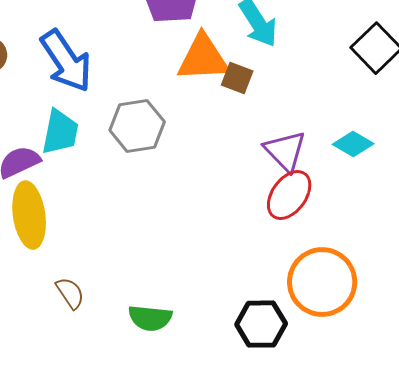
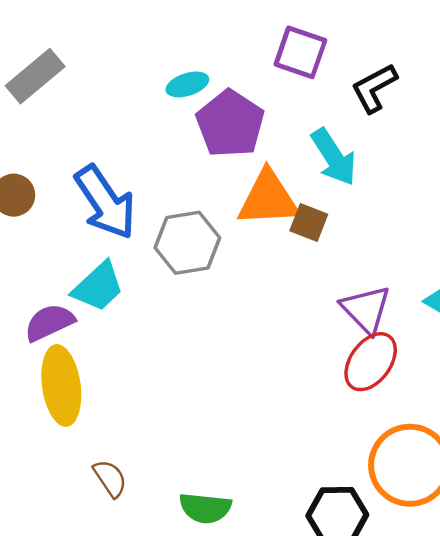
gray hexagon: (137, 126) -> (187, 243), moved
cyan trapezoid: (60, 132) -> (98, 287), turned 36

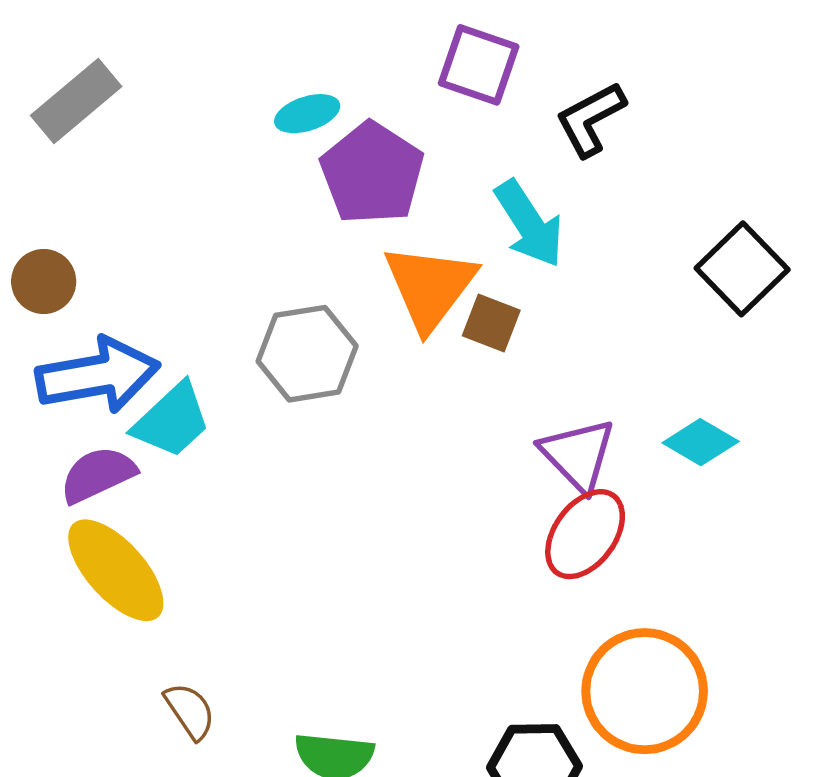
orange triangle: (268, 199) -> (430, 287), turned -50
blue arrow: (105, 202) -> (98, 375), moved, turned -66
yellow ellipse: (61, 385) -> (116, 570), turned -34

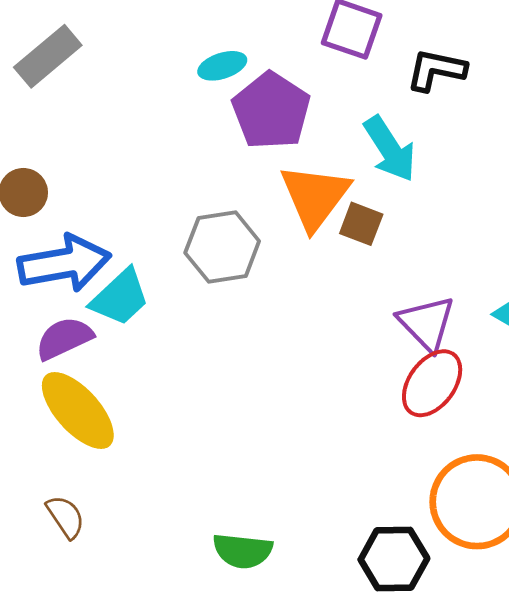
black L-shape: (590, 119) -> (436, 70), turned 40
brown semicircle: (190, 711) -> (66, 517), moved

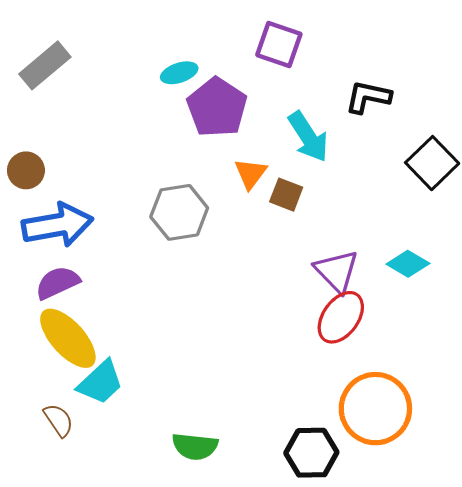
black L-shape: (436, 70) -> (368, 97), moved
orange triangle: (315, 197) -> (251, 174), size x0.6
cyan trapezoid: (120, 297) -> (100, 382), moved

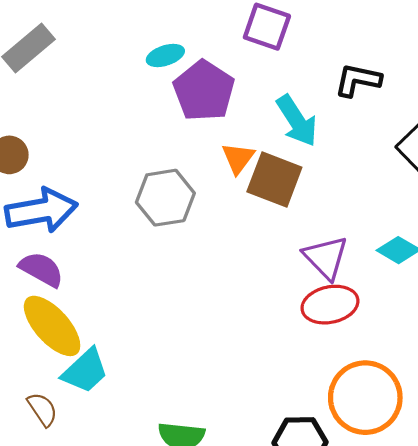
brown square: (286, 195) -> (274, 179), size x1.6
purple semicircle: (57, 283) -> (41, 269), turned 54
red ellipse: (341, 317) -> (330, 305), turned 42

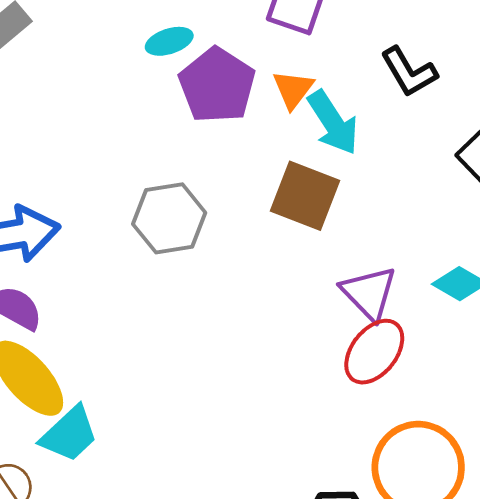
black L-shape: (358, 80) -> (409, 72), turned -132
orange triangle: (238, 158) -> (293, 89), moved
red ellipse: (330, 305) -> (374, 352), turned -40

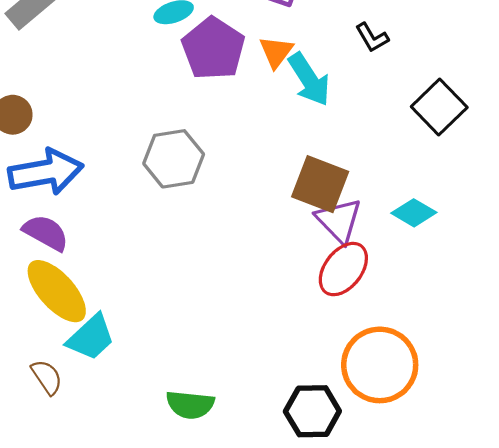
black L-shape: (409, 72) -> (372, 38), size x0.7
brown square: (305, 196) -> (320, 184), moved

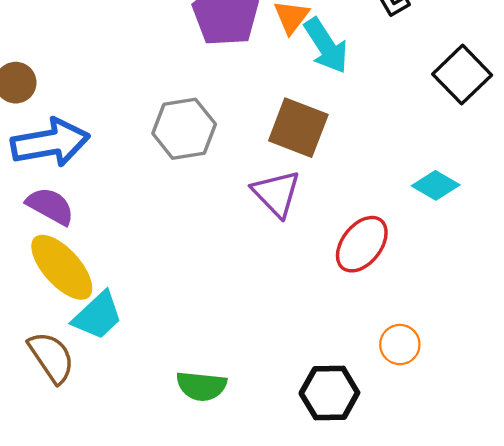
brown square: (320, 184) -> (298, 128), moved
purple triangle: (339, 221) -> (276, 193), moved
orange circle: (380, 365) -> (400, 345), size x0.5
brown semicircle: (47, 377) -> (51, 357), size x1.4

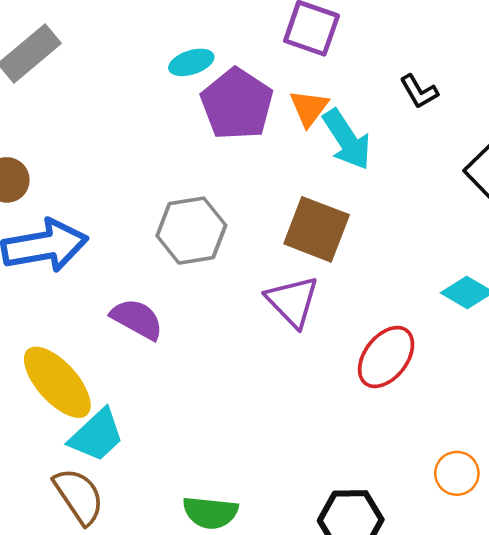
purple semicircle: (50, 206) -> (137, 319), moved
orange circle: (400, 345) -> (457, 473), moved
brown semicircle: (51, 357) -> (79, 496), moved

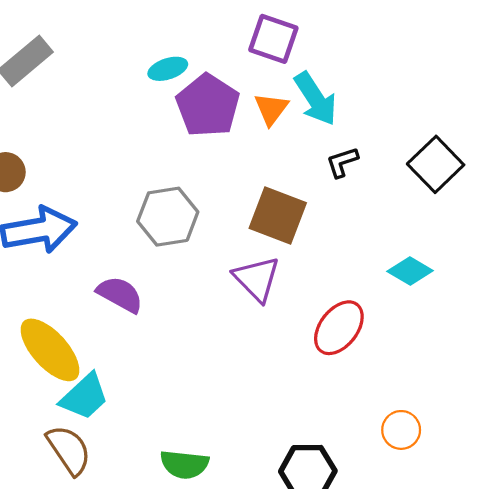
black L-shape: (419, 91) -> (342, 162), moved, turned 102
cyan arrow: (347, 140) -> (316, 99), moved

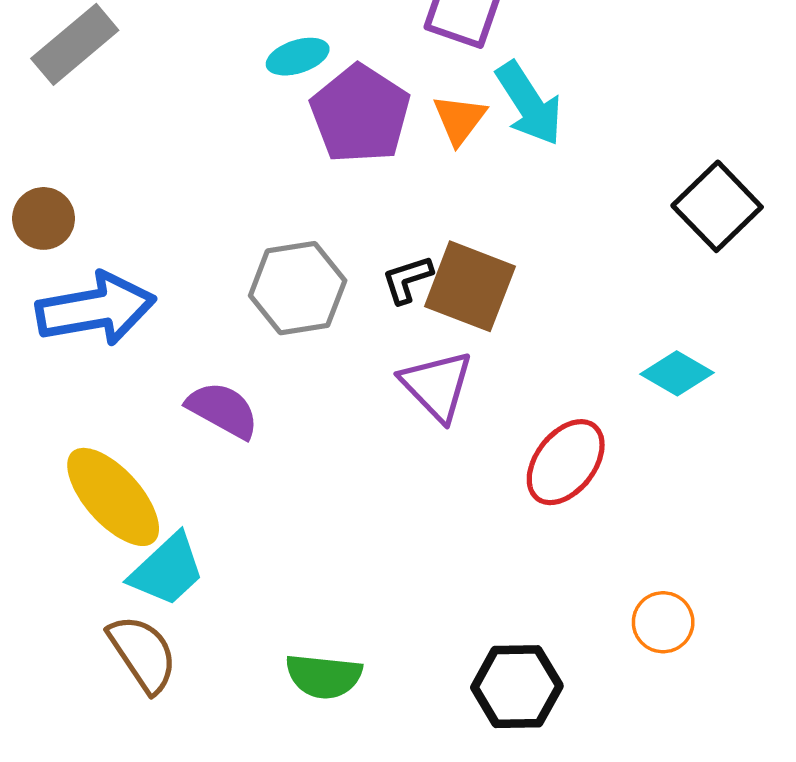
black L-shape: (342, 162) -> (407, 279), moved

